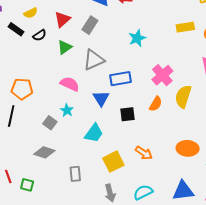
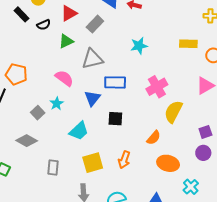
orange semicircle: (156, 104) -> (154, 138), moved
orange arrow: (144, 153) -> (124, 160), turned 66

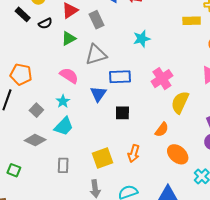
gray rectangle: (95, 24) -> (96, 20), turned -66
yellow rectangle: (188, 44) -> (192, 21), moved
gray square: (38, 113) -> (36, 110), moved
cyan trapezoid: (79, 131) -> (64, 126), moved
orange ellipse: (168, 163) -> (178, 154), turned 30

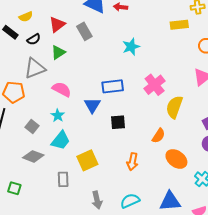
gray triangle: (96, 55) -> (35, 68), moved
yellow square: (102, 158) -> (87, 160), moved

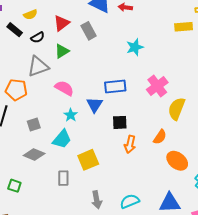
cyan star: (58, 116) -> (71, 115), moved
gray square: (32, 126) -> (34, 124), turned 32
orange arrow: (132, 162) -> (130, 144), moved

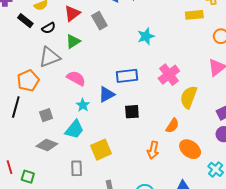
orange pentagon: (16, 90) -> (28, 81), turned -30
blue triangle: (94, 105) -> (107, 94), turned 30
orange arrow: (130, 144) -> (153, 150), moved

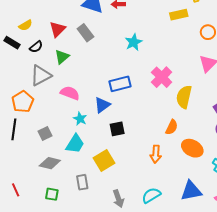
black square: (132, 112) -> (117, 129), moved
green square: (28, 177) -> (52, 194), moved

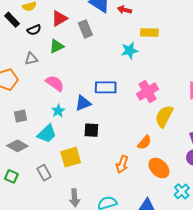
yellow rectangle: (179, 15) -> (149, 32), moved
gray triangle: (41, 75) -> (31, 59), size x0.6
gray rectangle: (82, 182) -> (44, 173), turned -35

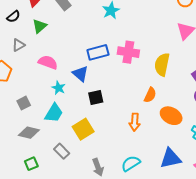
pink cross: (148, 92) -> (128, 52), moved, turned -35
blue triangle: (83, 103) -> (80, 74), turned -42
green square: (11, 176) -> (31, 164), turned -32

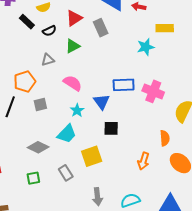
orange semicircle: (150, 95) -> (165, 138), turned -42
gray square: (24, 103) -> (40, 104), moved

